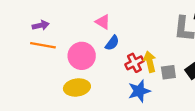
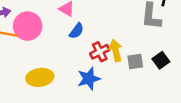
pink circle: (82, 56) -> (28, 26), moved
blue star: (139, 91) -> (89, 79), moved

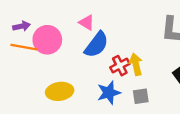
blue semicircle: (77, 31) -> (96, 45), size x1.6
gray square: (135, 62) -> (141, 96), moved

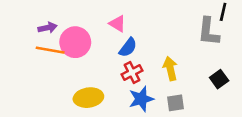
blue semicircle: (96, 45) -> (128, 47), size x0.7
red cross: (120, 66) -> (132, 73), moved

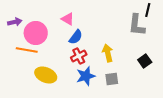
orange line: (50, 50) -> (27, 50), moved
yellow ellipse: (88, 98) -> (46, 75), turned 30

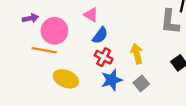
red cross: (79, 56) -> (104, 57), turned -35
gray square: (112, 79) -> (141, 83), turned -32

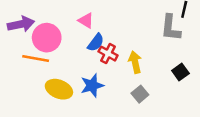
purple arrow: (30, 18) -> (21, 24), size x1.5
red cross: (104, 57) -> (108, 54), moved
blue star: (112, 80) -> (92, 85), moved

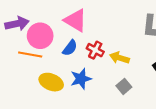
pink triangle: (86, 20) -> (75, 20), size x1.6
blue semicircle: (96, 43) -> (70, 48), moved
yellow arrow: (135, 62) -> (119, 58), turned -60

